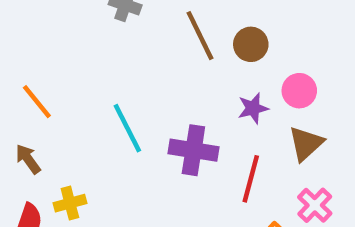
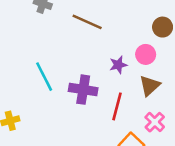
brown line: (200, 36) -> (87, 22), turned -40
brown circle: (251, 44) -> (163, 27), moved

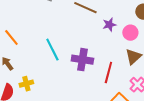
purple star: (118, 65) -> (109, 25), moved

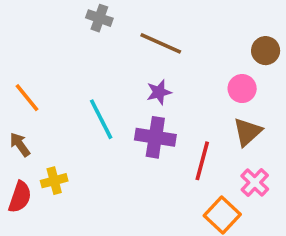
purple star: (109, 25) -> (159, 92), moved

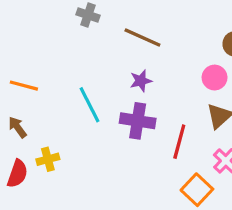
orange line: (27, 98) -> (24, 86), turned -36

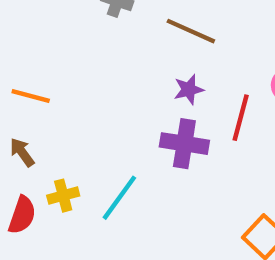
cyan line: (90, 105) -> (119, 198), moved, turned 63
red line: (179, 142) -> (241, 118), moved

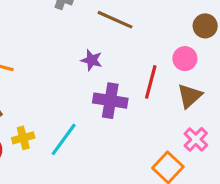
purple star: (189, 90) -> (92, 60), moved, turned 30

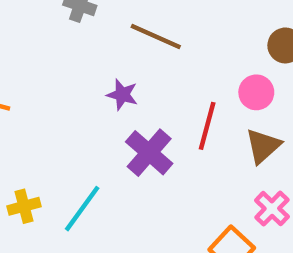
purple cross: (110, 101) -> (149, 153), turned 32

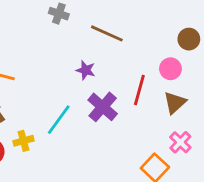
cyan line: (82, 209) -> (59, 120), moved

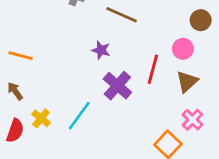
cyan line: (59, 120) -> (79, 116), moved
yellow cross: (23, 141) -> (41, 118), turned -36

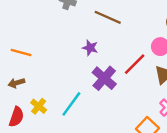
red line: (153, 69) -> (135, 64), turned 30
brown arrow: (15, 91) -> (16, 83), turned -70

